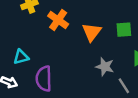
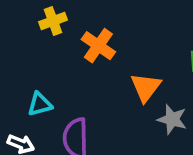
orange triangle: (92, 32) -> (146, 87), moved

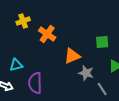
orange triangle: (146, 87) -> (72, 56), turned 30

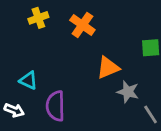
orange cross: (47, 34) -> (82, 25), moved
cyan triangle: (16, 65) -> (28, 80), turned 40

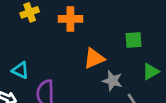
orange cross: (82, 25) -> (70, 19), turned -35

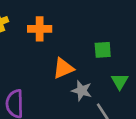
green triangle: (151, 72) -> (120, 81), turned -30

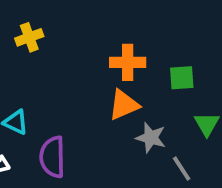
orange cross: (40, 29) -> (128, 62), moved

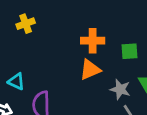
gray star: (151, 138) -> (120, 89), moved

